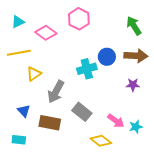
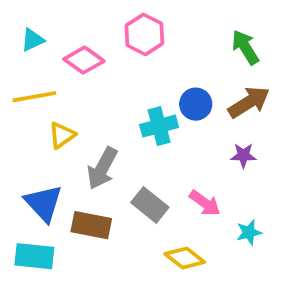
brown arrow: (136, 56) -> (249, 102), turned -35
blue triangle: (24, 111) -> (44, 203), size x1.6
pink arrow: (116, 121) -> (205, 203), moved
cyan rectangle: (19, 140) -> (34, 256), size x1.5

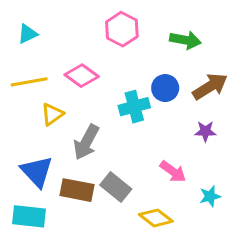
green arrow: (245, 47) -> (185, 40), moved, turned 132
pink diamond: (84, 60) -> (82, 76), moved
gray rectangle: (150, 205) -> (116, 187), moved

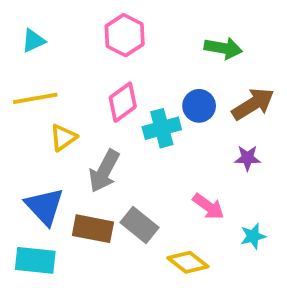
pink hexagon: (122, 29) -> (125, 35), moved
pink diamond: (82, 76) -> (123, 102), moved, turned -72

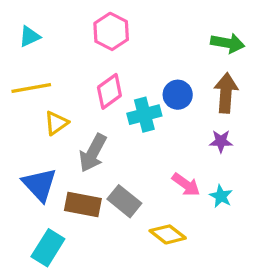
green arrow: (223, 48) -> (228, 43), moved
brown arrow: (253, 104) -> (226, 93), turned -54
cyan star: (253, 236) -> (221, 196), moved, turned -30
cyan rectangle: (35, 260) -> (48, 248), moved, turned -64

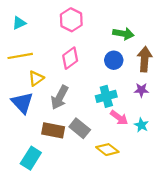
green arrow: (228, 43) -> (123, 34), moved
cyan cross: (144, 115) -> (106, 96), moved
blue triangle: (40, 185) -> (22, 103), moved

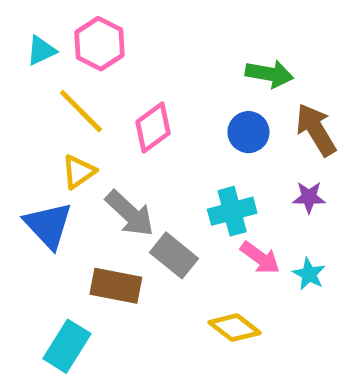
pink hexagon: (71, 20) -> (100, 44), moved
yellow line: (20, 56) -> (81, 111), moved, turned 55
brown arrow: (145, 59) -> (316, 130), turned -35
gray arrow: (60, 97) -> (130, 214), turned -75
gray rectangle: (80, 128) -> (174, 255), moved

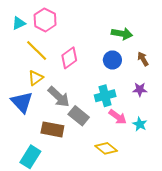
brown arrow: (316, 130) -> (143, 59), size x0.6

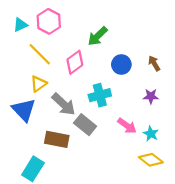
green arrow: (122, 34) -> (98, 36), moved, turned 126
cyan cross: (105, 96) -> (100, 95), moved
yellow diamond: (106, 148) -> (151, 160), moved

